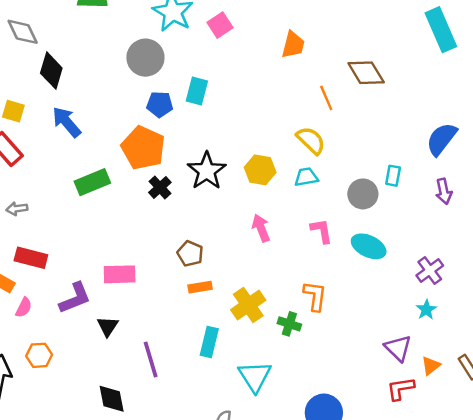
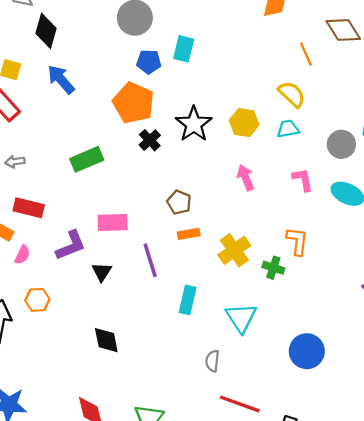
green rectangle: (92, 182) -> (87, 159), moved
cyan rectangle: (209, 342) -> (188, 300), moved
purple line: (151, 359) -> (150, 260), moved

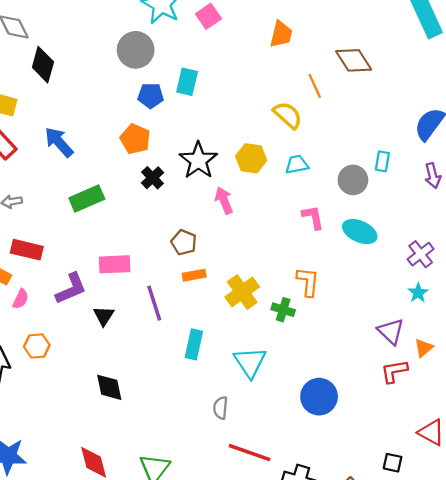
blue arrow: (61, 79) -> (59, 142), moved
yellow semicircle: (292, 94) -> (288, 115), moved
orange pentagon: (134, 103) -> (135, 139), size x0.7
pink arrow: (246, 178) -> (224, 200), moved

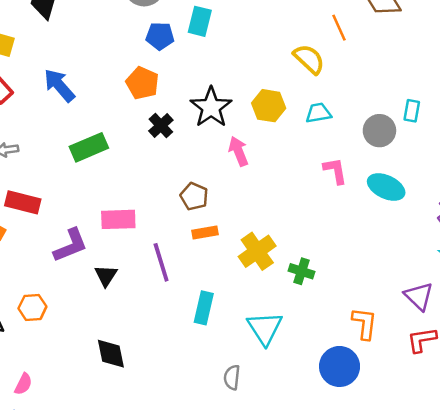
orange L-shape: (308, 282) -> (365, 323), moved
pink semicircle: (21, 299) -> (23, 384), moved

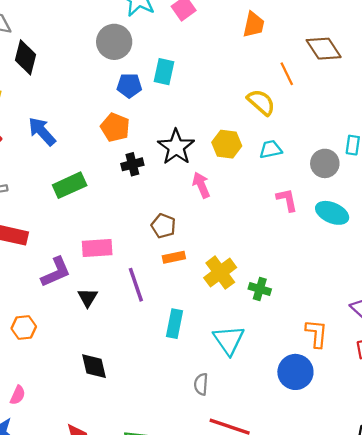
black cross: (161, 126) -> (132, 164), turned 30

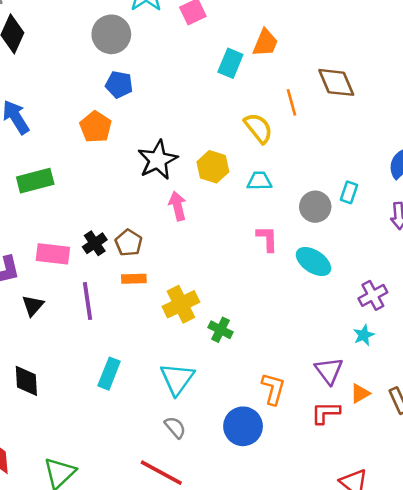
cyan rectangle: (164, 72) -> (230, 63), moved
black cross: (132, 164) -> (95, 243), moved, turned -30
cyan rectangle: (175, 324) -> (109, 374), moved
gray semicircle: (201, 384) -> (175, 427), moved, turned 125

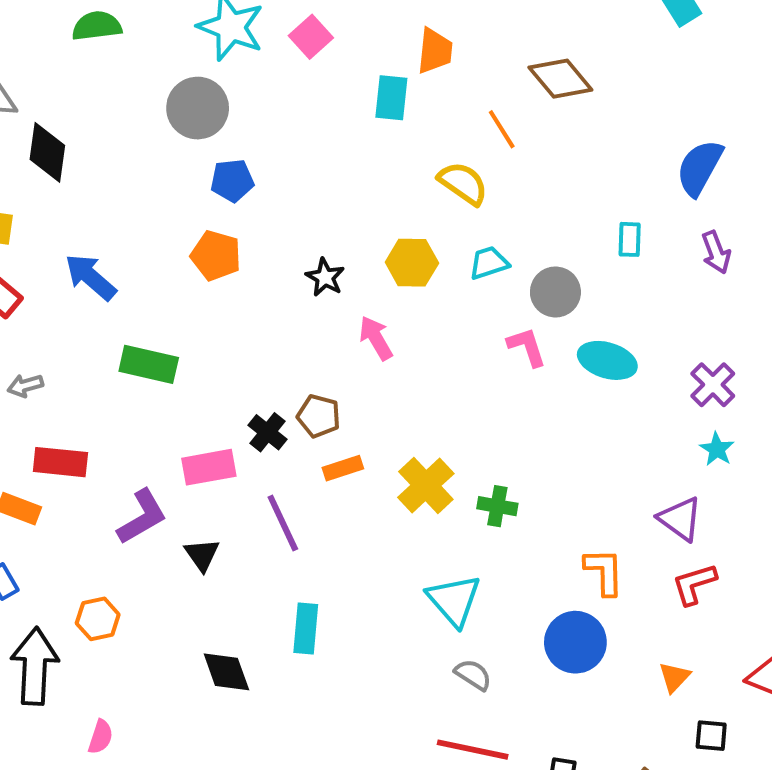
black star: (158, 160) -> (325, 277), size x0.6
green rectangle: (35, 181) -> (149, 364), turned 44
gray circle: (315, 207) -> (555, 292), moved
cyan rectangle: (109, 374) -> (306, 628), moved
orange triangle: (360, 393) -> (674, 677), moved

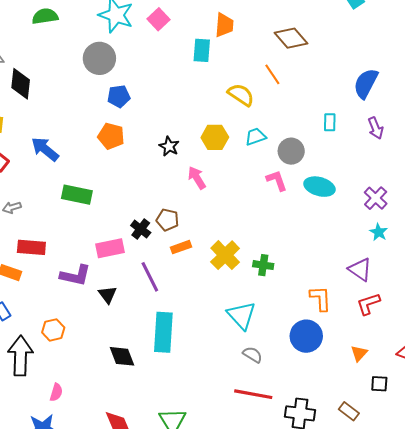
orange line: (502, 129) -> (272, 74), moved
purple L-shape: (142, 517) -> (75, 275), turned 44
cyan rectangle: (306, 628) -> (163, 332), size x1.5

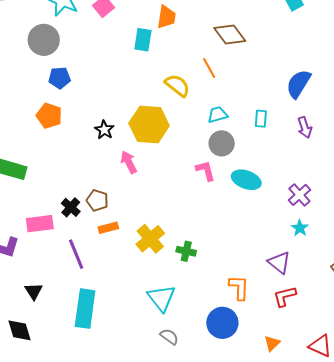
yellow hexagon: (215, 137) -> (149, 125), size x1.5
cyan trapezoid: (256, 137) -> (218, 115), moved
black triangle: (108, 295) -> (34, 291), moved
black diamond: (122, 356) -> (19, 330), moved

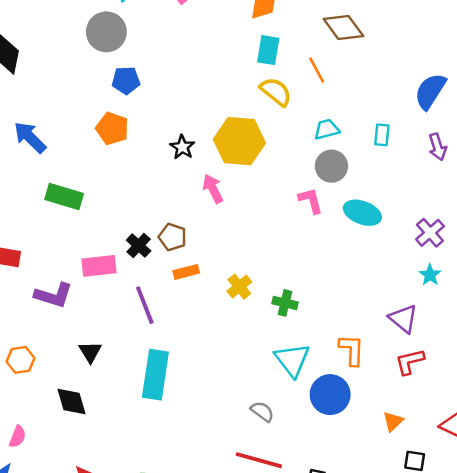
cyan rectangle: (143, 40) -> (268, 50), moved
yellow cross: (150, 239) -> (239, 287), size x0.7
cyan triangle: (161, 298) -> (292, 360), moved

